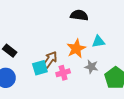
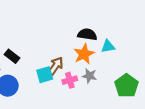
black semicircle: (79, 15) -> (87, 34), moved
gray star: (91, 67) -> (89, 76), moved

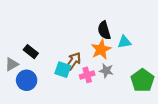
black semicircle: (87, 34) -> (104, 30), turned -114
cyan square: (45, 75) -> (63, 70), turned 35

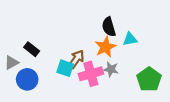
pink cross: (87, 75) -> (91, 74), size x1.5

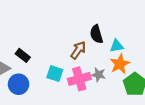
orange star: (105, 47) -> (120, 64), moved
brown arrow: (76, 59) -> (78, 50), moved

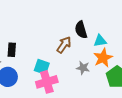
black rectangle: (23, 55) -> (12, 50), turned 56
pink cross: (79, 79) -> (47, 82), moved

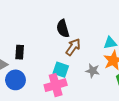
black semicircle: (81, 30) -> (63, 29), moved
cyan square: (42, 67) -> (61, 70), moved

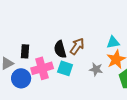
black semicircle: (63, 29) -> (60, 49), moved
pink cross: (56, 85) -> (42, 68), moved

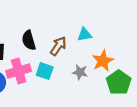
cyan triangle: (113, 42) -> (85, 35), moved
black semicircle: (60, 49) -> (29, 40), moved

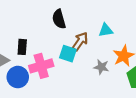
black semicircle: (29, 40) -> (59, 19), moved
cyan square: (45, 71) -> (68, 54), moved

